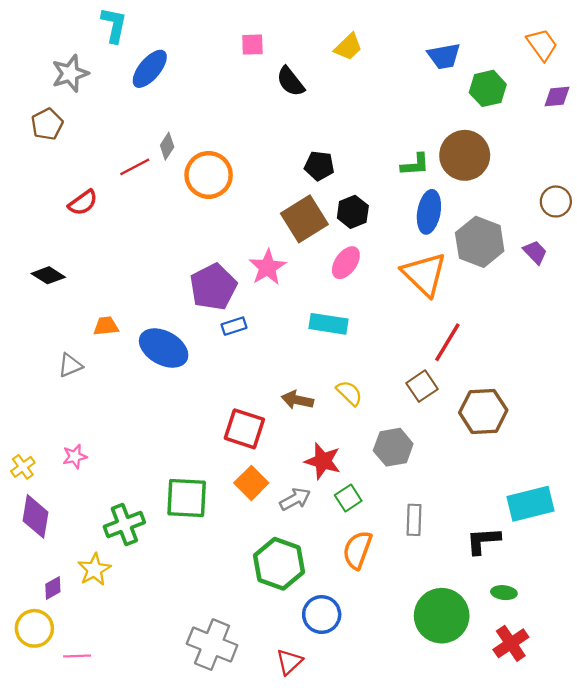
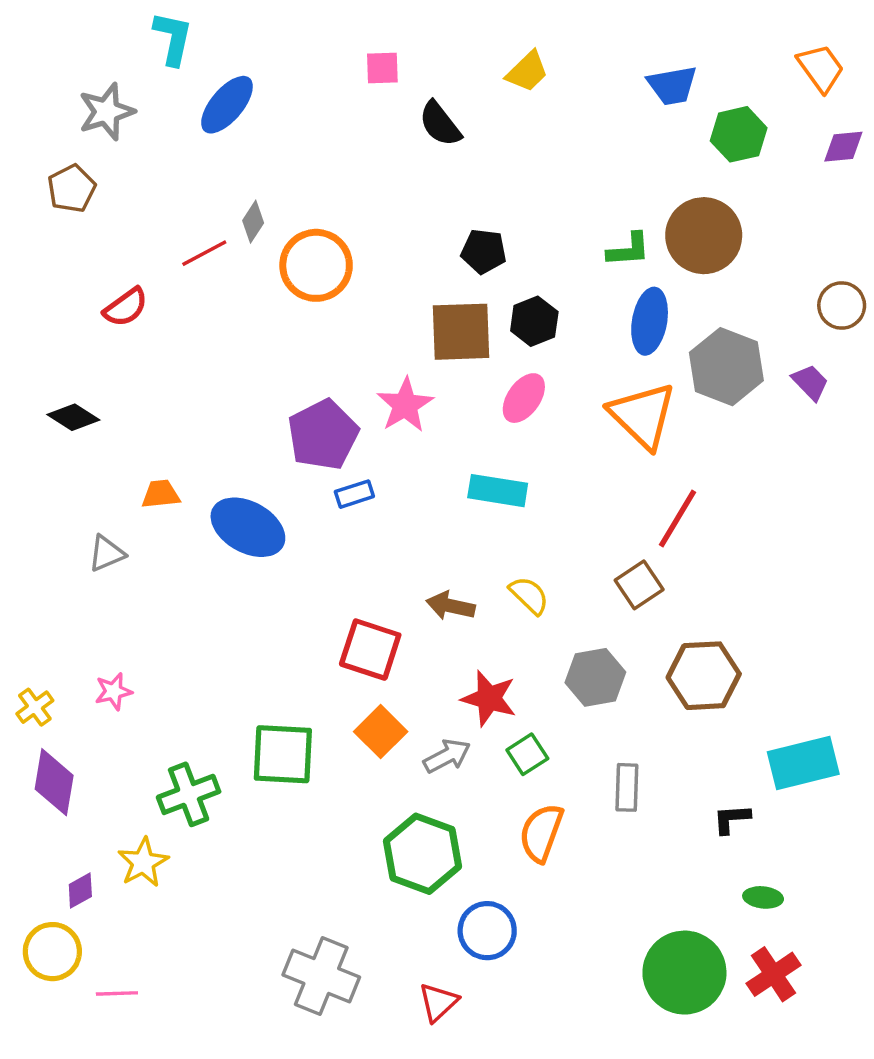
brown square: (304, 219) -> (461, 332), turned 30
brown hexagon: (483, 411) -> (704, 676), moved
black L-shape: (483, 541) -> (732, 819), size x0.7
green circle: (442, 616) -> (684, 973), moved

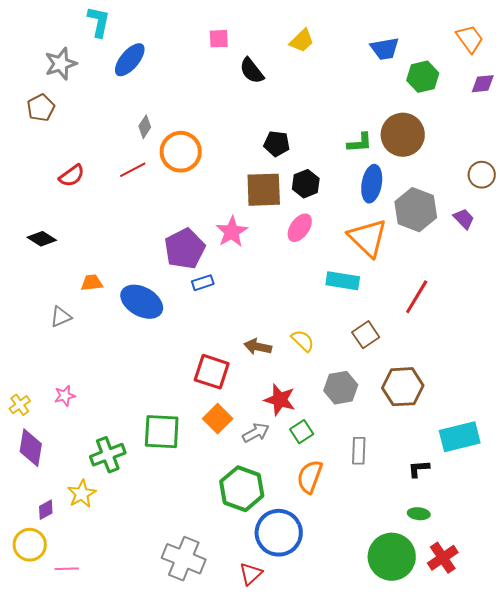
red line: (204, 253) -> (133, 170), moved
cyan rectangle: (498, 491) -> (343, 281), moved
red line: (678, 519) -> (417, 297), moved
green ellipse: (763, 897) -> (419, 514), moved
blue circle: (487, 931) -> (279, 533), size x1.4

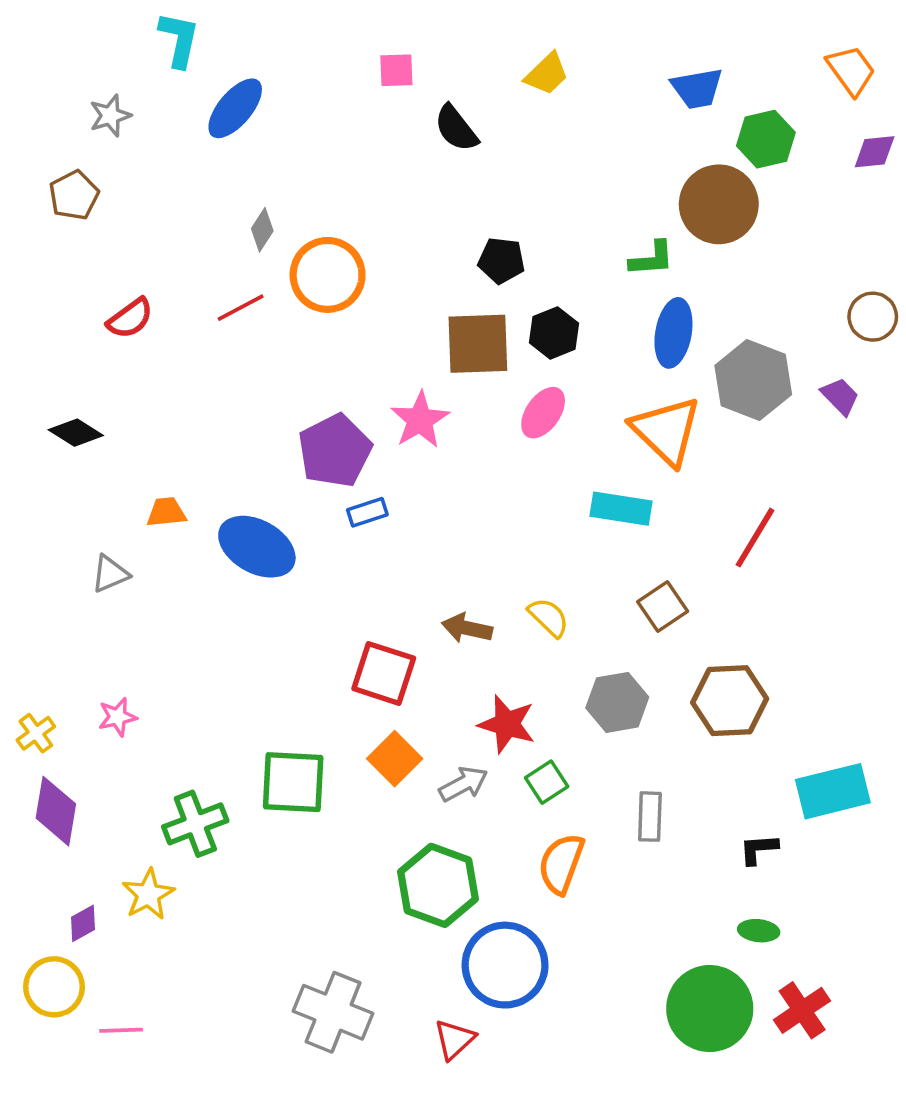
gray star: (61, 64) -> (110, 116), size x0.7
brown circle: (403, 135) -> (719, 204), moved

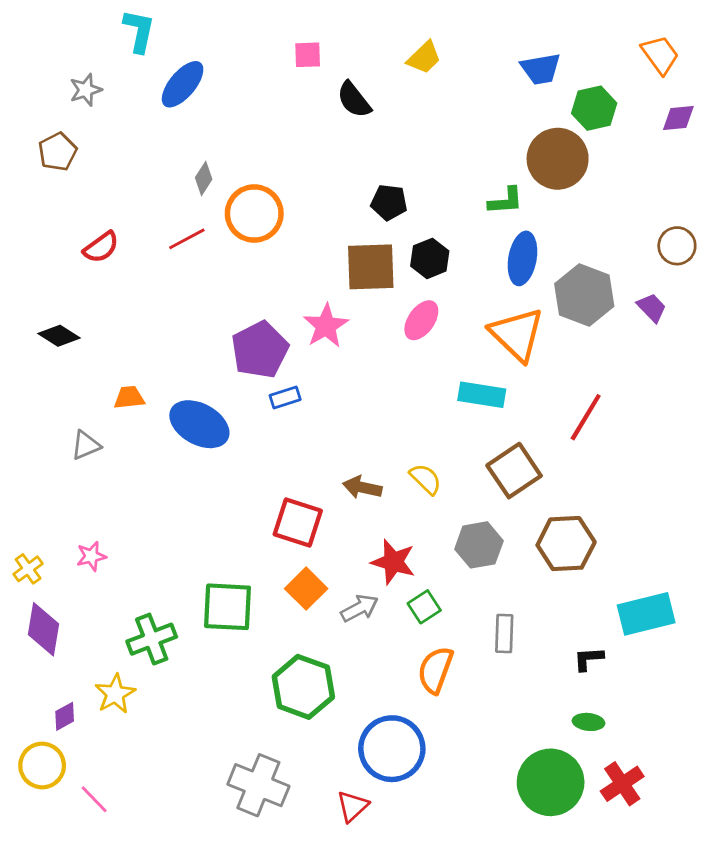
brown square: (663, 606) -> (514, 471), size x1.4
green hexagon: (438, 885) -> (303, 687), moved
pink line: (121, 1030) -> (94, 799), turned 48

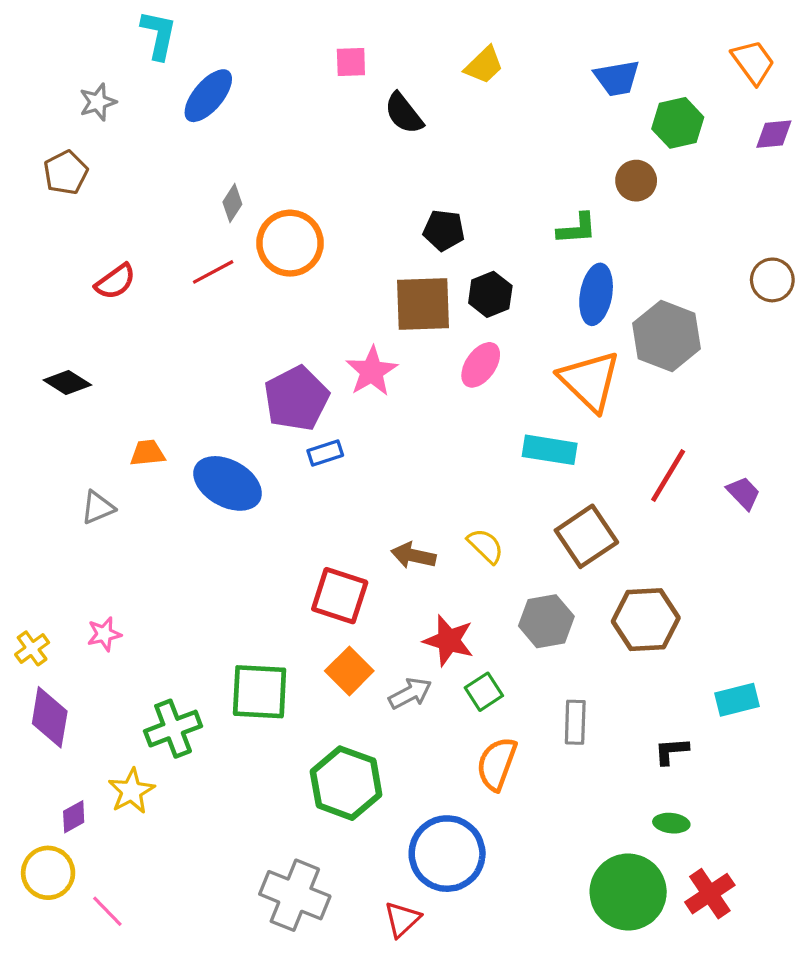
brown circle: (558, 159) -> (636, 181), size x0.6
purple trapezoid: (652, 308) -> (743, 493), moved
cyan rectangle: (646, 614) -> (737, 700), size x0.7

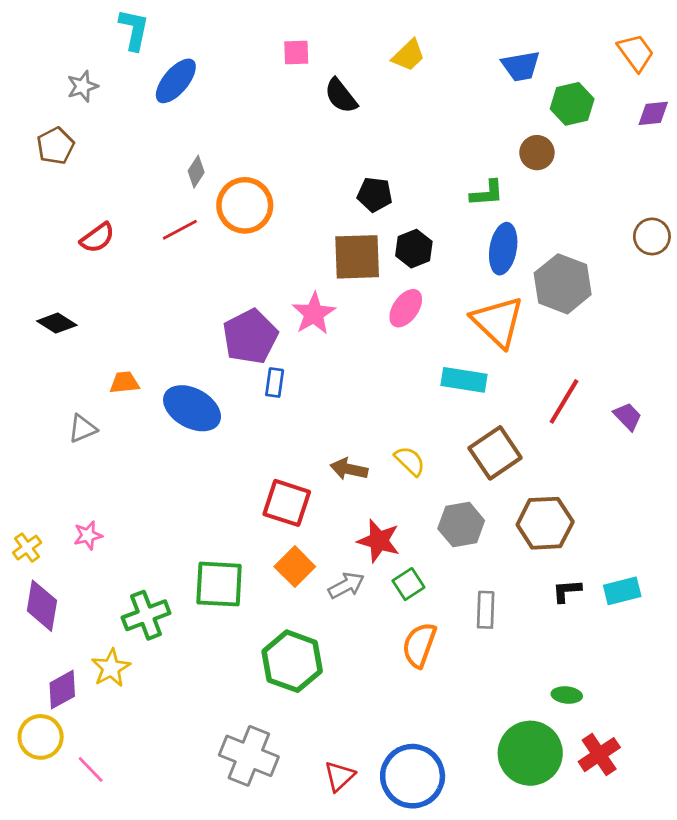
blue rectangle: (325, 453) -> (275, 383), turned -64
black L-shape: (671, 751) -> (567, 591), moved
purple diamond: (74, 817) -> (62, 690), size x1.4
blue circle: (447, 854) -> (413, 776), moved

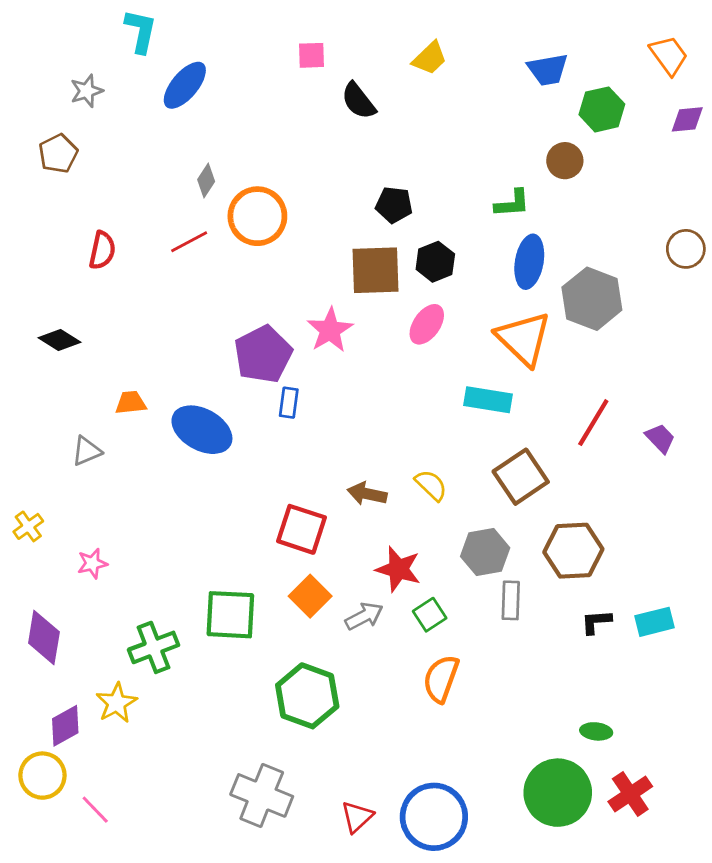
red semicircle: (97, 238) -> (102, 250), turned -42
yellow cross: (27, 548) -> (28, 526), moved
gray rectangle: (486, 610) -> (511, 600), moved

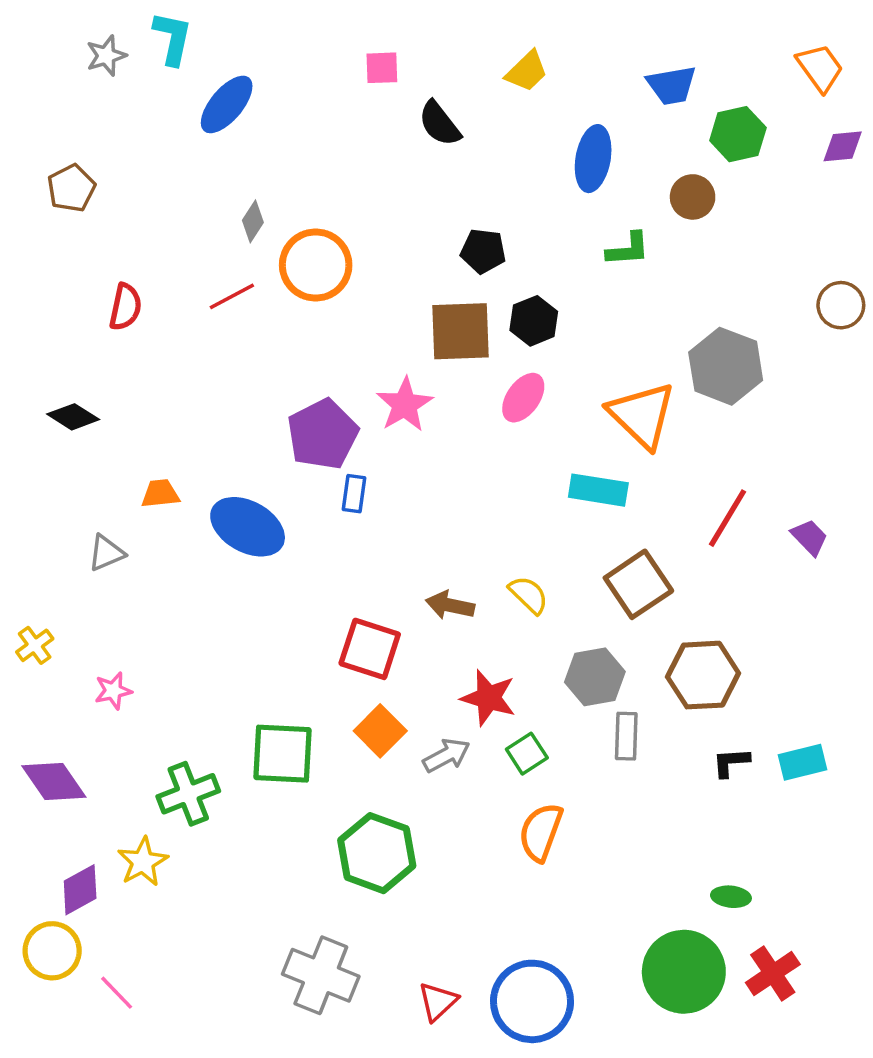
gray star: (87, 91) -> (106, 56), moved
blue ellipse: (529, 262) -> (593, 159), moved
purple diamond: (44, 637) -> (54, 782), turned -44

